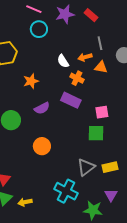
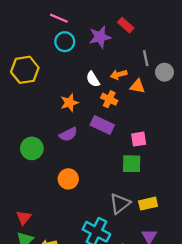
purple star: (65, 14) -> (100, 37), moved
gray line: (100, 43) -> (146, 58), moved
orange star: (31, 81) -> (69, 103), moved

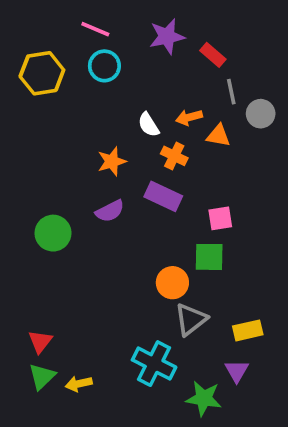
red rectangle: (126, 25) -> (213, 55), moved
purple star: (100, 37) -> (167, 36), moved
yellow hexagon: (25, 70) -> (42, 73), moved
orange circle: (68, 179) -> (172, 283), moved
yellow rectangle: (148, 204) -> (248, 330), moved

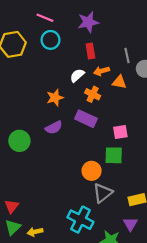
red rectangle: (213, 55) -> (90, 51), moved, turned 40
white semicircle: (149, 125) -> (77, 75), turned 80

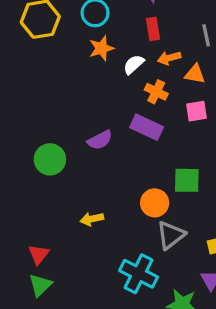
orange star: (55, 98) -> (101, 48), moved
pink square: (120, 132) -> (196, 111), moved
yellow arrow: (35, 232) -> (92, 219), moved

